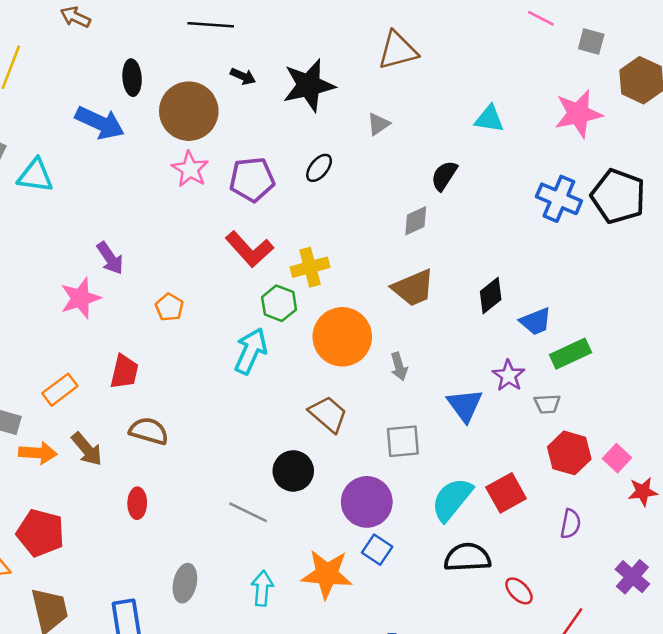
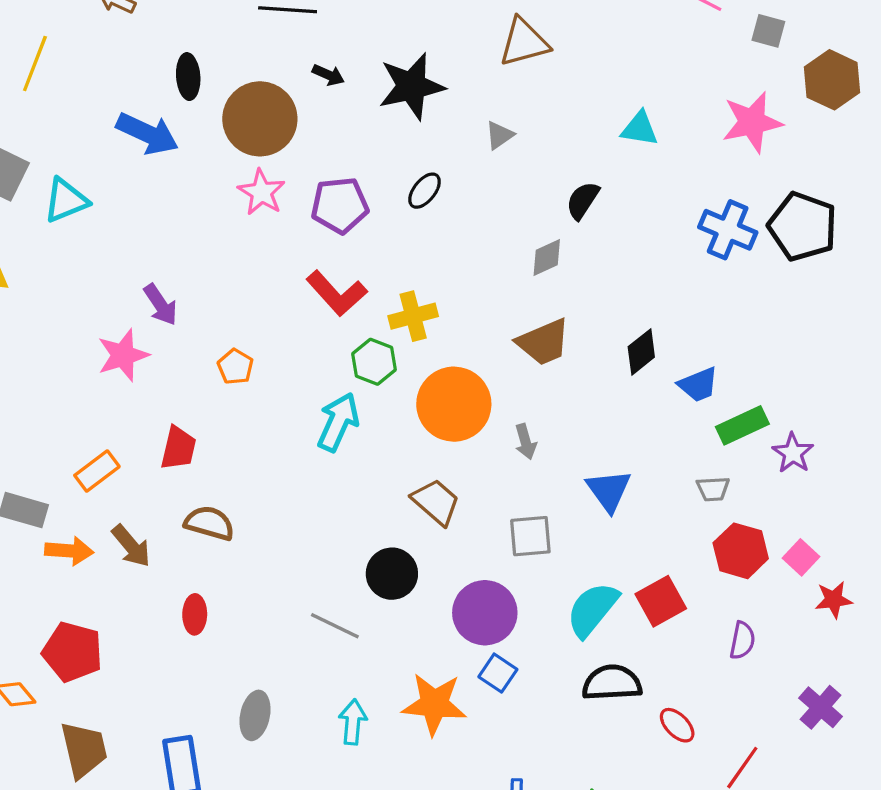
cyan triangle: (35, 176) -> (66, 200), turned -30
purple star: (509, 376) -> (793, 453), moved

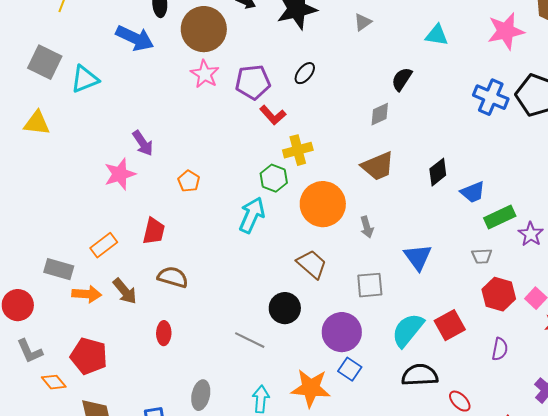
gray triangle: (499, 135) -> (363, 22), moved
red L-shape: (337, 293) -> (273, 115), moved, size x0.7

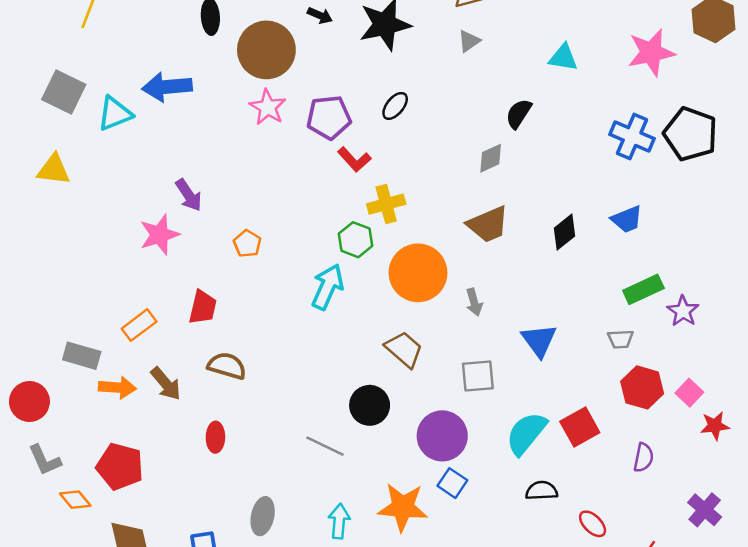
blue arrow: (135, 38) -> (167, 87), moved, turned 150
blue trapezoid: (473, 192) -> (627, 219), moved
black semicircle: (420, 375) -> (542, 491), size x0.7

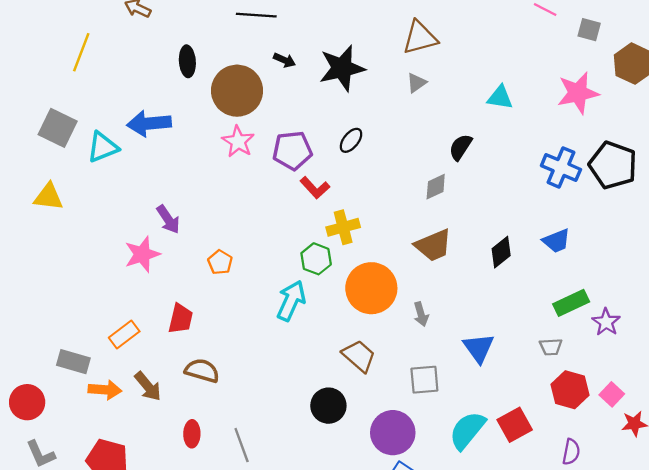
gray line: (325, 446) -> (242, 445), moved, turned 44

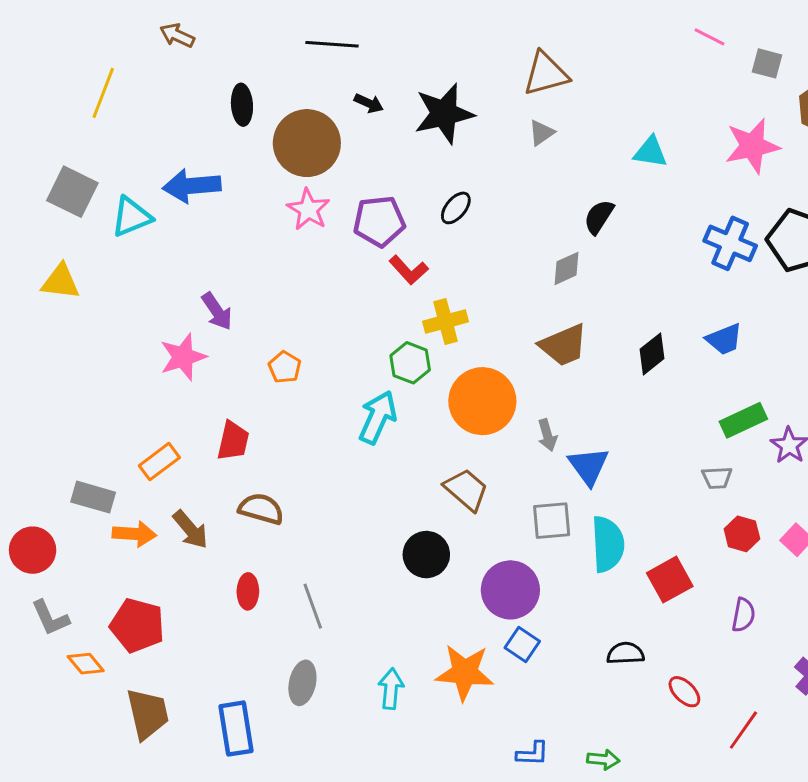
blue triangle: (479, 348) -> (589, 466), moved
red hexagon: (570, 390) -> (742, 534), size x0.7
cyan semicircle: (467, 430) -> (608, 544), moved, turned 138

